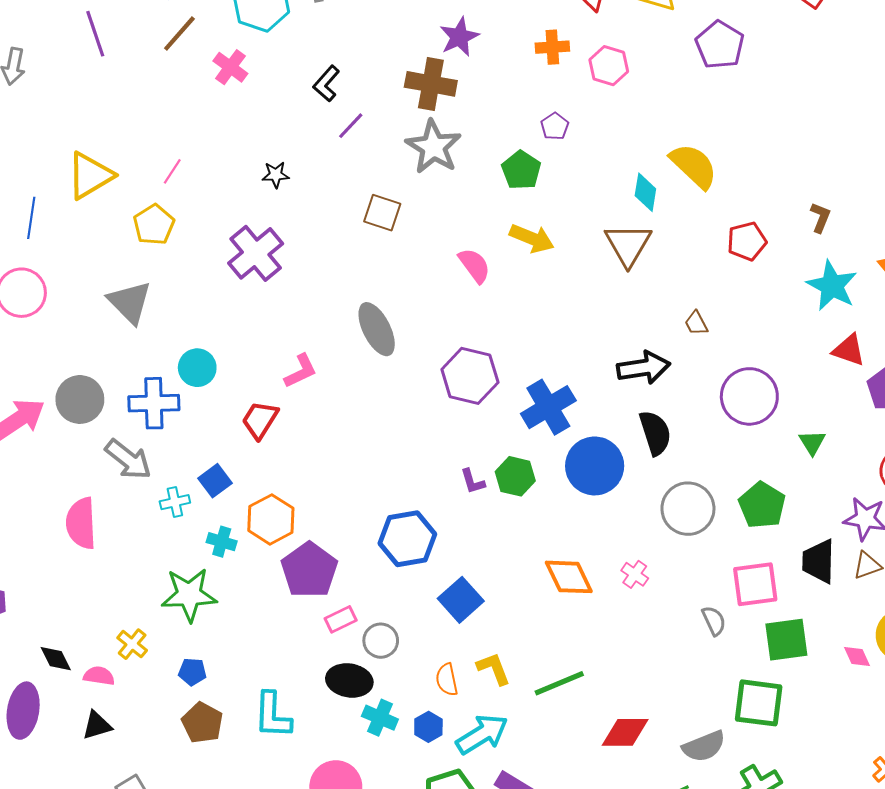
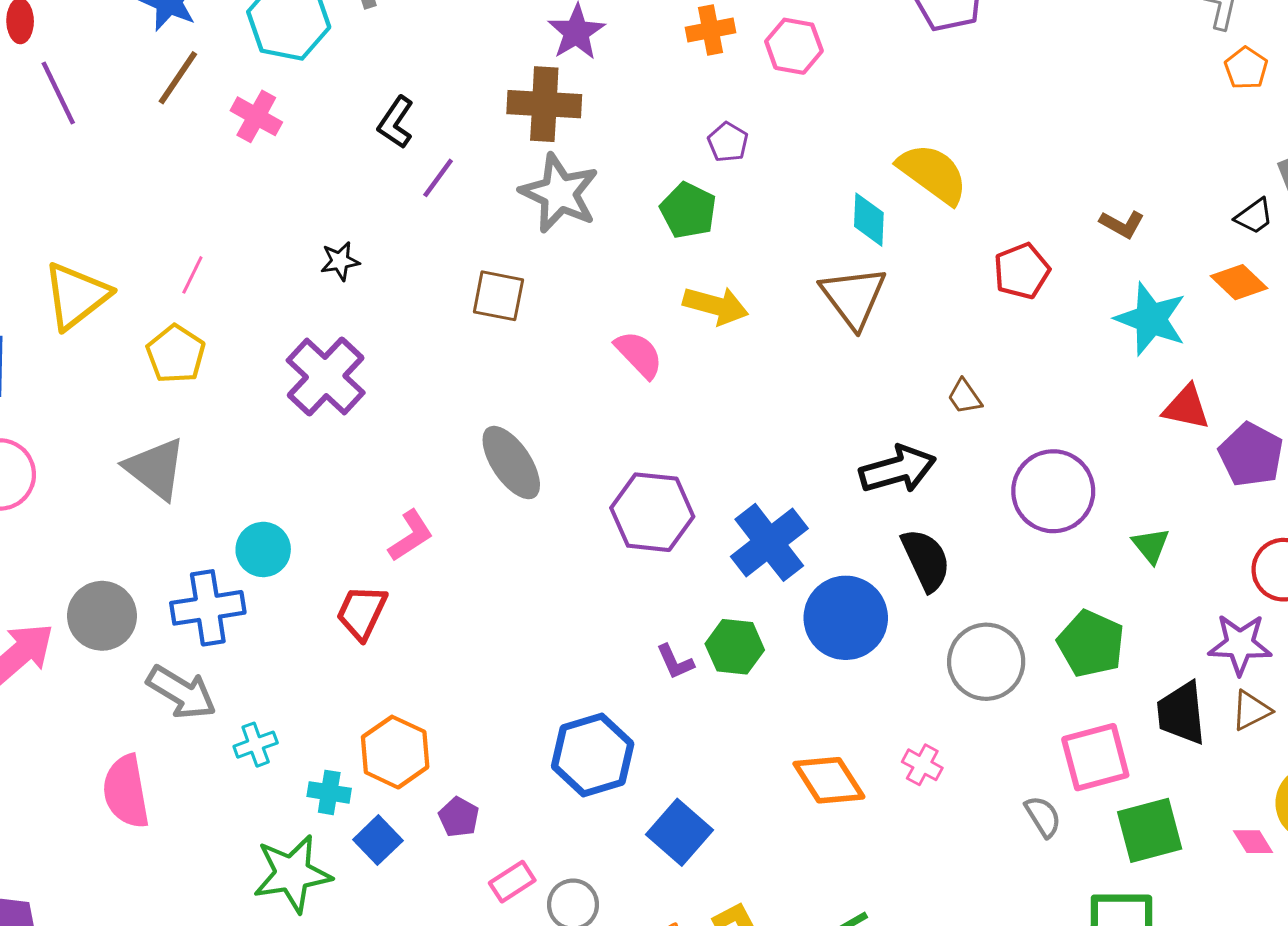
brown L-shape: (820, 217) -> (1122, 224), turned 104
blue square: (215, 481) -> (378, 840), moved
purple pentagon: (309, 570) -> (459, 817), size x0.5

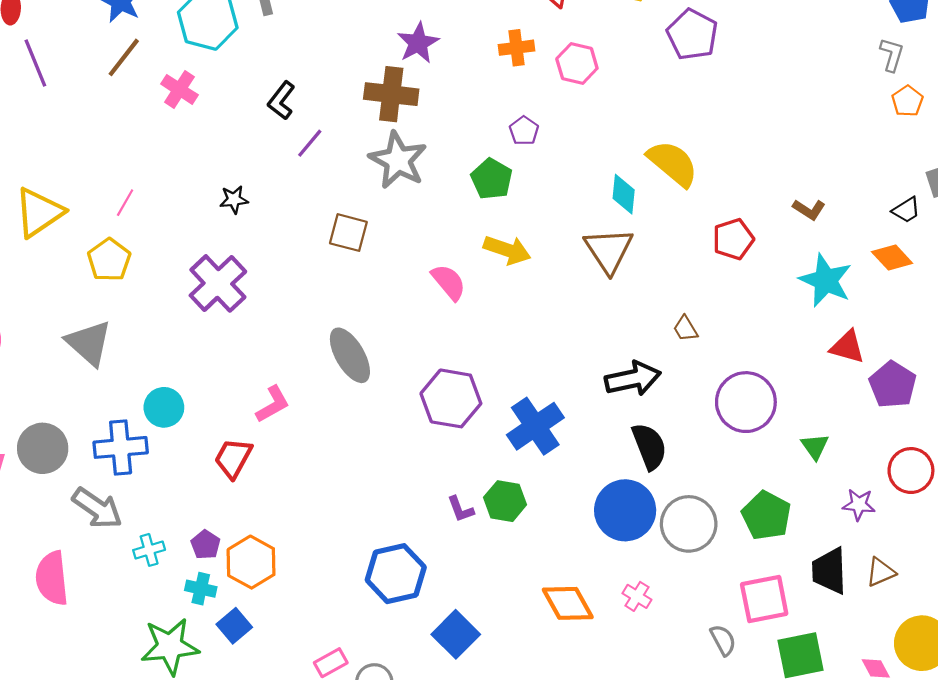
blue circle: (846, 618) -> (625, 510), moved
purple star: (1240, 644) -> (859, 505), moved, size x0.7
purple pentagon: (459, 817) -> (206, 545), moved

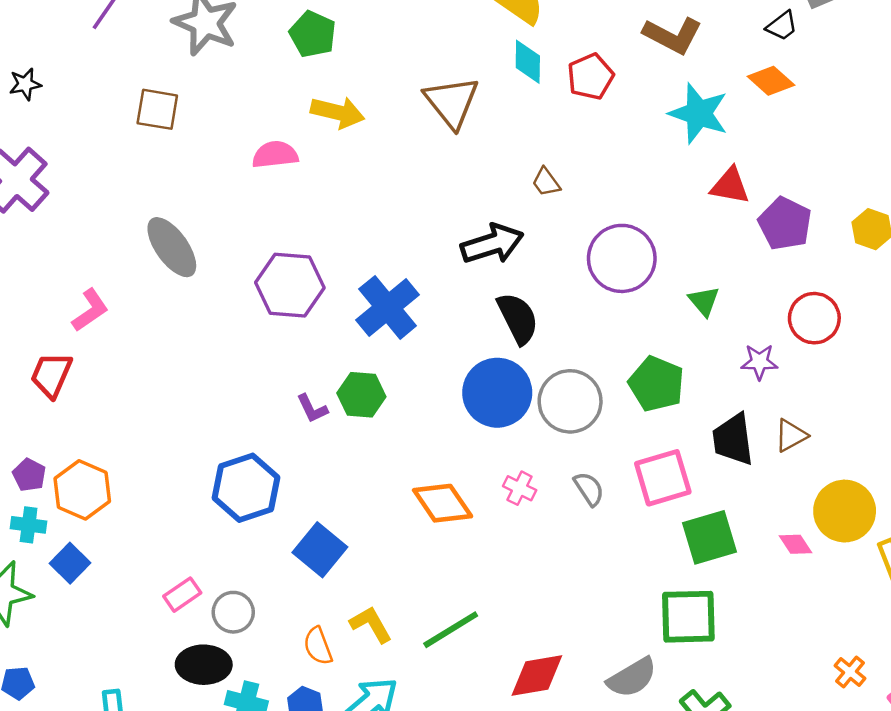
cyan diamond: (624, 194) -> (528, 62), moved
brown L-shape: (809, 209) -> (673, 35), size x1.6
pink semicircle: (449, 282) -> (275, 155), turned -51
gray semicircle: (723, 640) -> (589, 489), moved

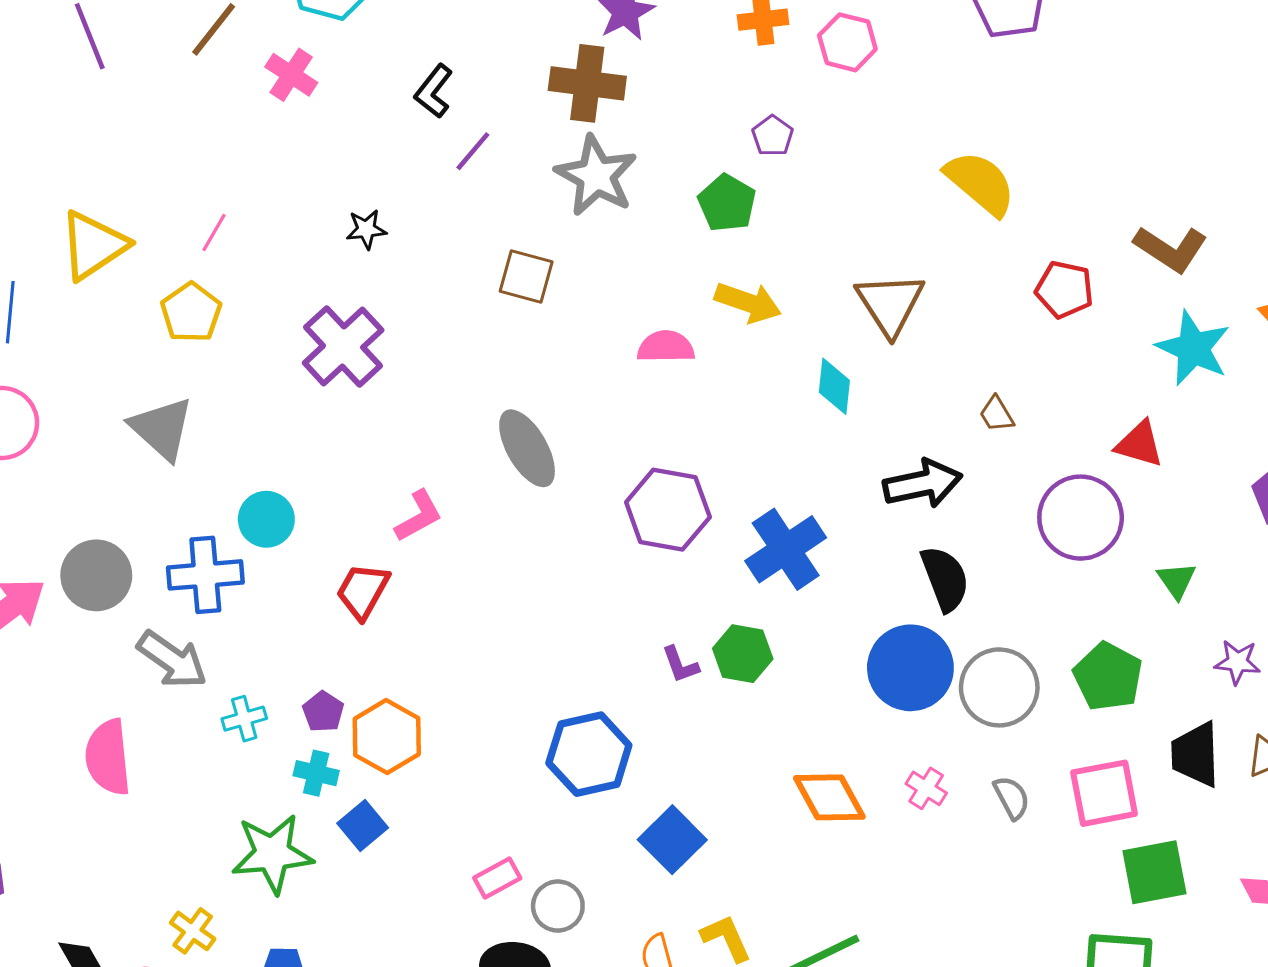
cyan diamond: (528, 62) -> (834, 386), moved
red pentagon: (591, 77) -> (1064, 289), turned 30
red triangle: (730, 186) -> (1139, 444), moved

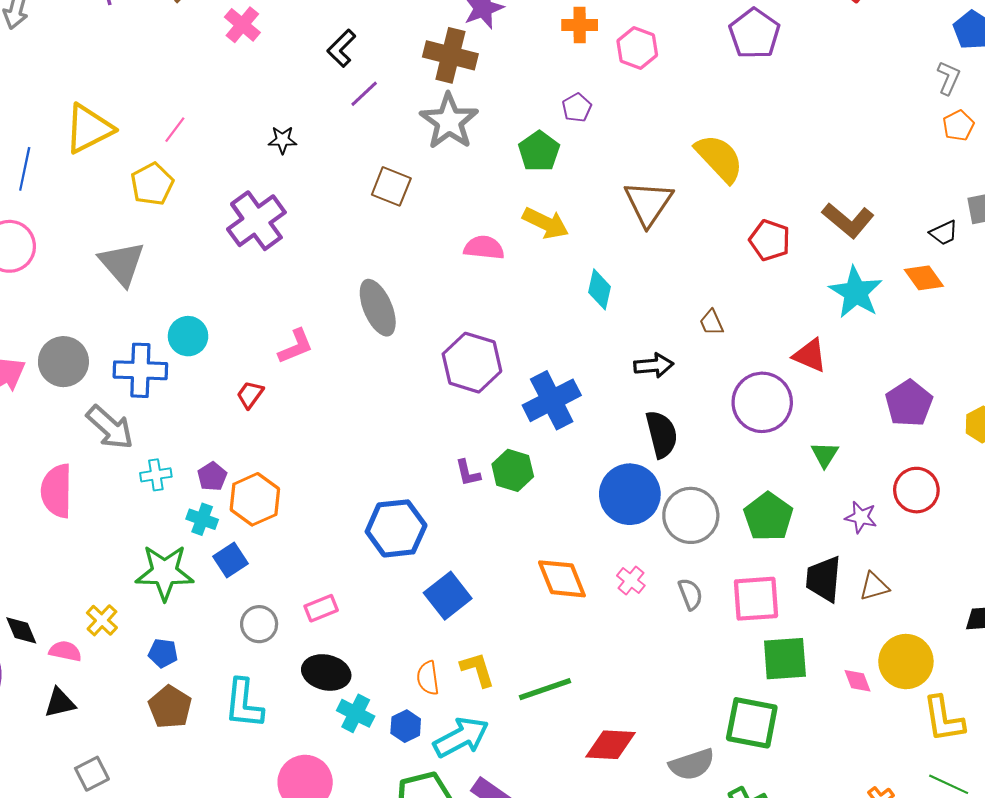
brown triangle: (890, 304) -> (648, 203), moved
black arrow: (923, 484) -> (654, 365), size x0.7
red trapezoid: (363, 591) -> (250, 395), size x0.7
gray circle: (558, 906) -> (259, 624), moved

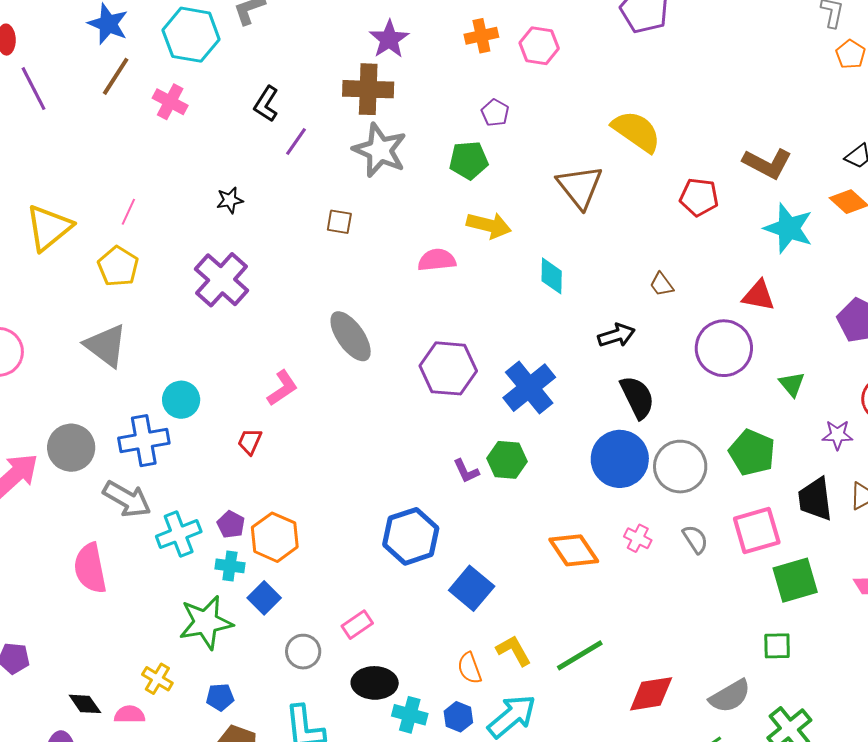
green pentagon: (539, 151) -> (469, 160), turned -30
brown square: (391, 186) -> (339, 222), size x0.7
cyan cross: (156, 475) -> (179, 534), size x1.5
green square: (752, 723) -> (777, 646), size x0.6

